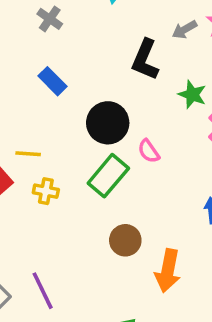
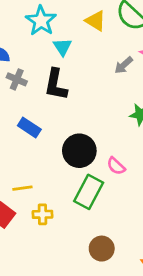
black L-shape: (145, 60) -> (56, 85), moved
brown circle: (125, 240) -> (102, 249), moved

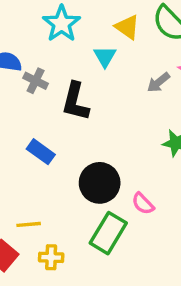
cyan triangle: (62, 47) -> (105, 57), moved
gray cross: (17, 79) -> (36, 81), moved

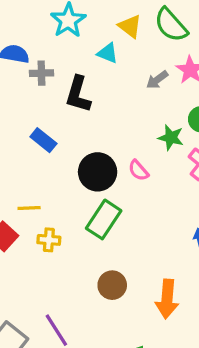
cyan triangle: (105, 57) -> (108, 53), turned -40
gray cross: (36, 81) -> (41, 73), turned -30
pink semicircle: (143, 204) -> (138, 170), moved

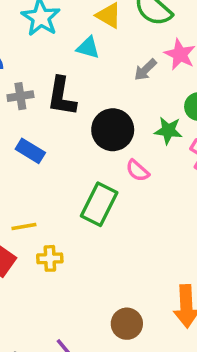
gray cross: (41, 73) -> (20, 96), moved
black circle: (98, 172) -> (113, 130), moved
green rectangle: (104, 219) -> (99, 204), moved
brown circle: (112, 285) -> (127, 324), moved

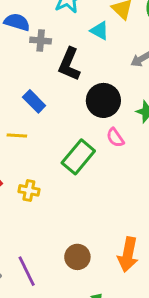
gray cross: (20, 96) -> (41, 41), moved
yellow line: (24, 227) -> (17, 136), moved

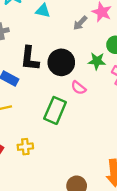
black L-shape: (69, 64) -> (30, 59), moved

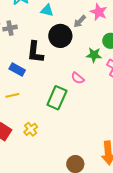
black circle: (61, 62) -> (60, 36), moved
yellow cross: (25, 147) -> (31, 129), turned -32

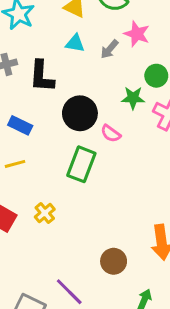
cyan triangle: (47, 10) -> (75, 43), moved
black circle: (60, 36) -> (80, 113), moved
black L-shape: (35, 52) -> (42, 76), moved

